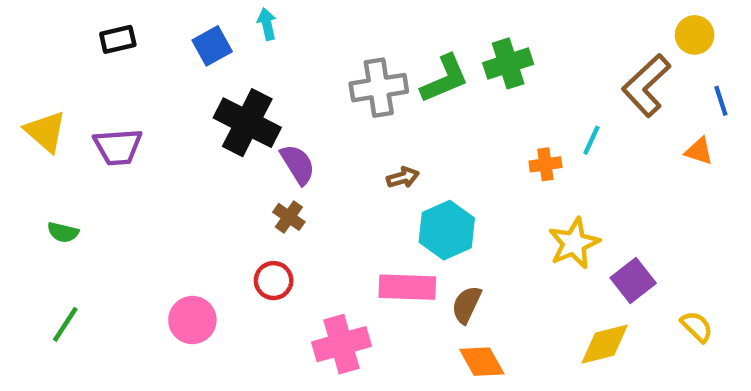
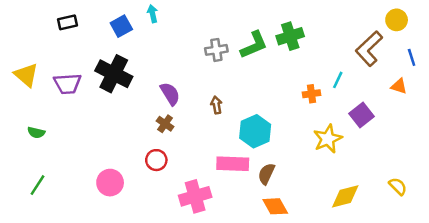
gray cross: (379, 88) -> (216, 50), size x0.7
black cross: (247, 123) -> (114, 74), moved
brown arrow: (403, 177) -> (216, 105), moved, turned -84
purple square: (633, 281) -> (362, 115), moved

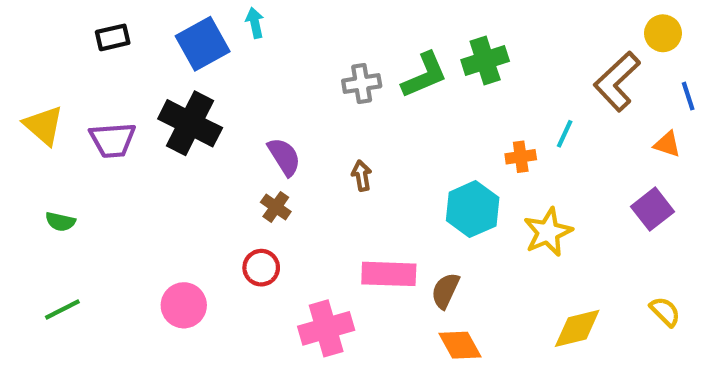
blue square: (121, 26) -> (203, 44), size x1.4
purple square: (362, 115) -> (653, 209), moved
cyan hexagon: (255, 131) -> (473, 209), moved
green line: (37, 185) -> (62, 310), turned 30

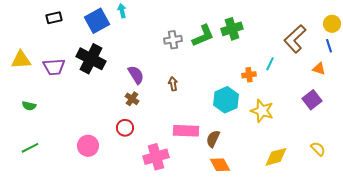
yellow circle: (663, 33) -> (332, 24), moved
yellow triangle: (44, 125) -> (21, 60), turned -45
yellow star: (548, 232) -> (262, 111), turned -30

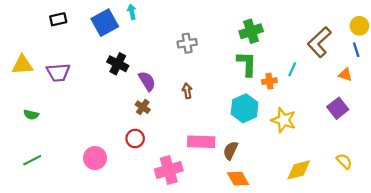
green L-shape: (203, 36) -> (247, 64), moved, turned -65
black cross: (91, 59) -> (118, 64), moved, size x0.7

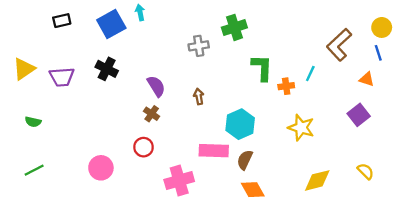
green cross: (251, 31) -> (234, 27), moved
black cross: (118, 64) -> (107, 69), moved
yellow triangle: (22, 65) -> (24, 69), turned -30
cyan hexagon: (245, 108) -> (240, 124), moved

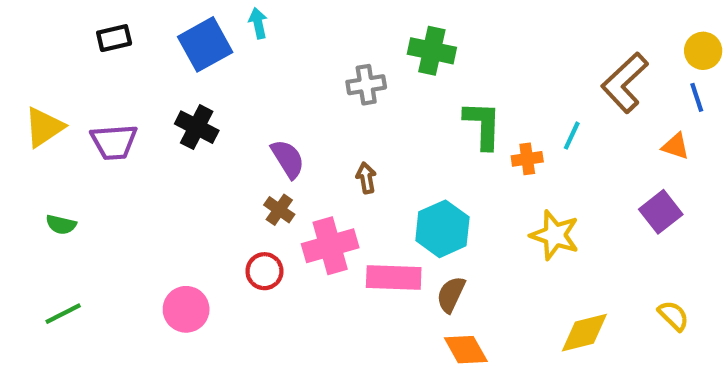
green cross: (234, 27) -> (432, 51), turned 30
pink cross: (179, 180) -> (330, 246), moved

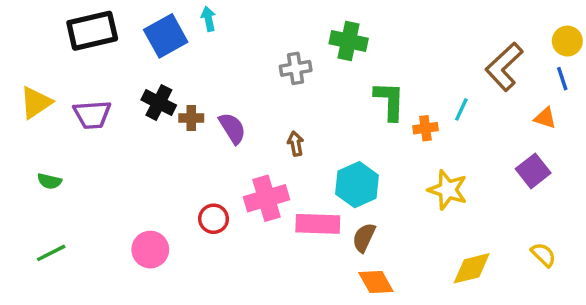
black rectangle: (114, 38) -> (92, 31), size x1.8
brown cross: (279, 210) -> (191, 118), moved, turned -35

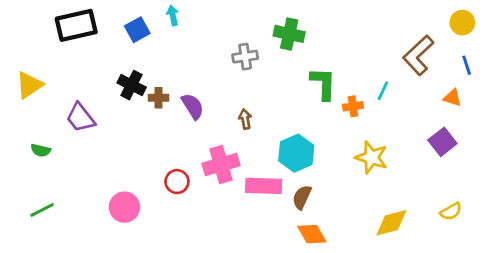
blue square: (166, 36) -> (137, 30), size x0.7
yellow circle: (567, 41) -> (462, 23), moved
purple trapezoid: (92, 115) -> (80, 118), moved, turned 56
yellow semicircle: (543, 255) -> (451, 211), turned 105

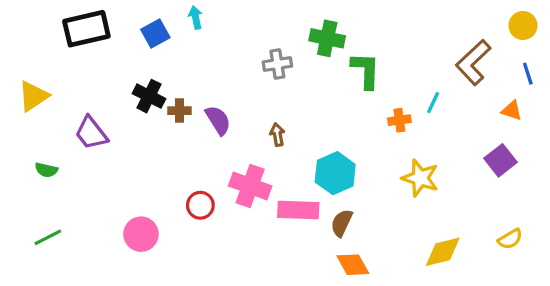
green L-shape: (323, 84) -> (366, 70), moved
pink cross: (221, 165) -> (250, 186), turned 36

